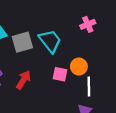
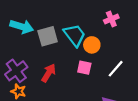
orange circle: (79, 67) -> (92, 45), moved
white line: (89, 86) -> (116, 69), moved, turned 42

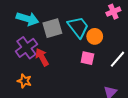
purple cross: (16, 71) -> (26, 48), moved
red arrow: (49, 73) -> (42, 57), moved, turned -60

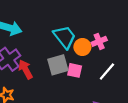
pink cross: (113, 12) -> (99, 41), moved
gray square: (52, 28) -> (58, 65), moved

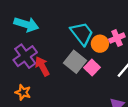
gray square: (58, 65) -> (75, 62), turned -35
pink square: (75, 70) -> (92, 67), turned 32

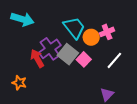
purple cross: (25, 56) -> (50, 49), moved

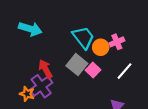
purple cross: (50, 49) -> (41, 86), moved

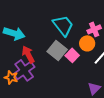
cyan arrow: (30, 29) -> (14, 33), moved
orange circle: (101, 47) -> (87, 43), moved

